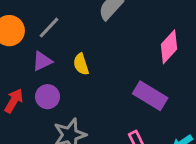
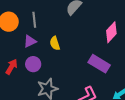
gray line: (49, 28) -> (34, 20), turned -49

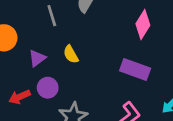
gray line: (34, 20) -> (52, 16), moved
red arrow: (11, 67) -> (20, 97), turned -133

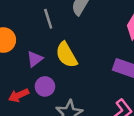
yellow semicircle: (71, 54) -> (66, 55), size x1.5

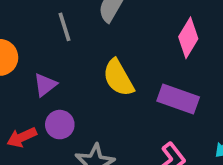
yellow semicircle: (66, 55) -> (118, 78), moved

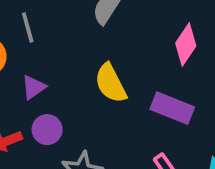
gray line: (65, 27) -> (28, 27), moved

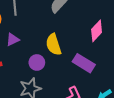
purple circle: (47, 130) -> (37, 62), moved

